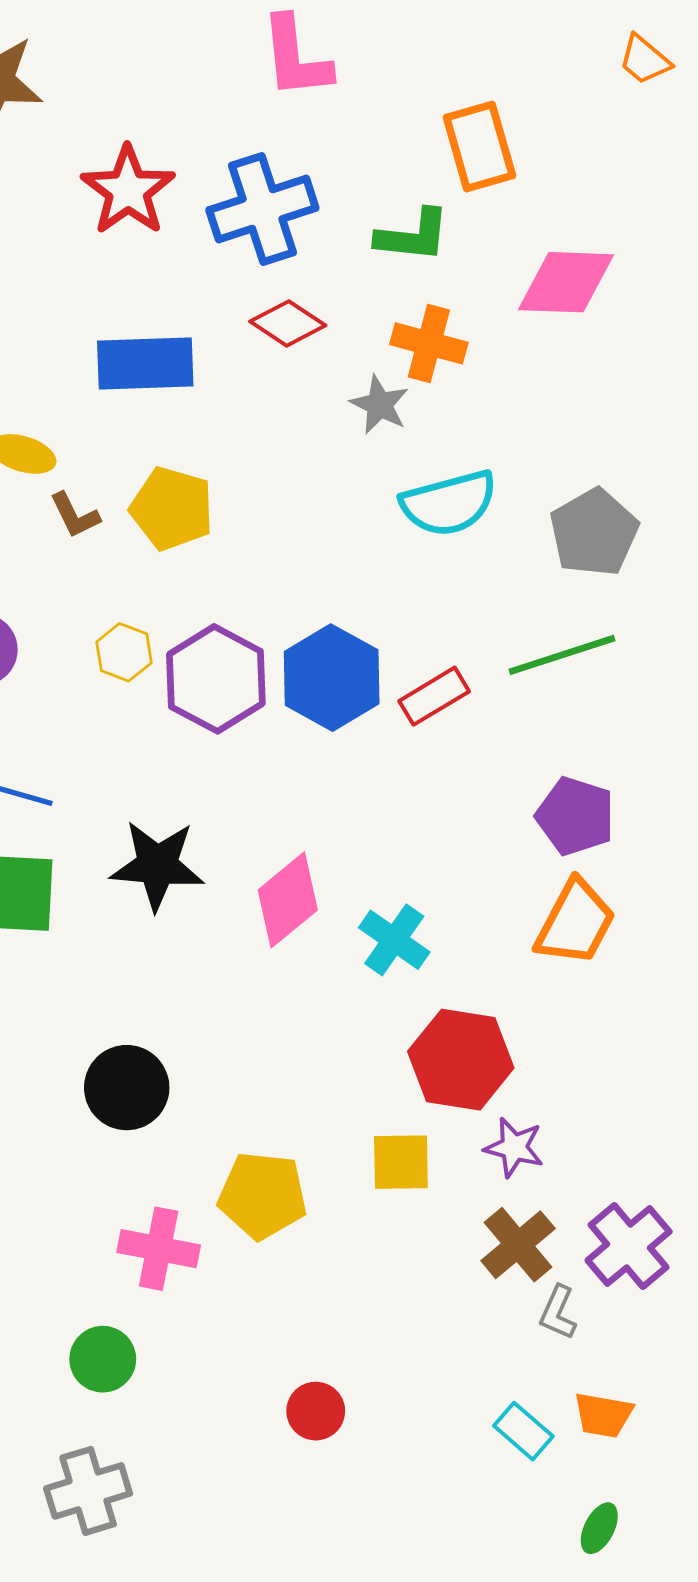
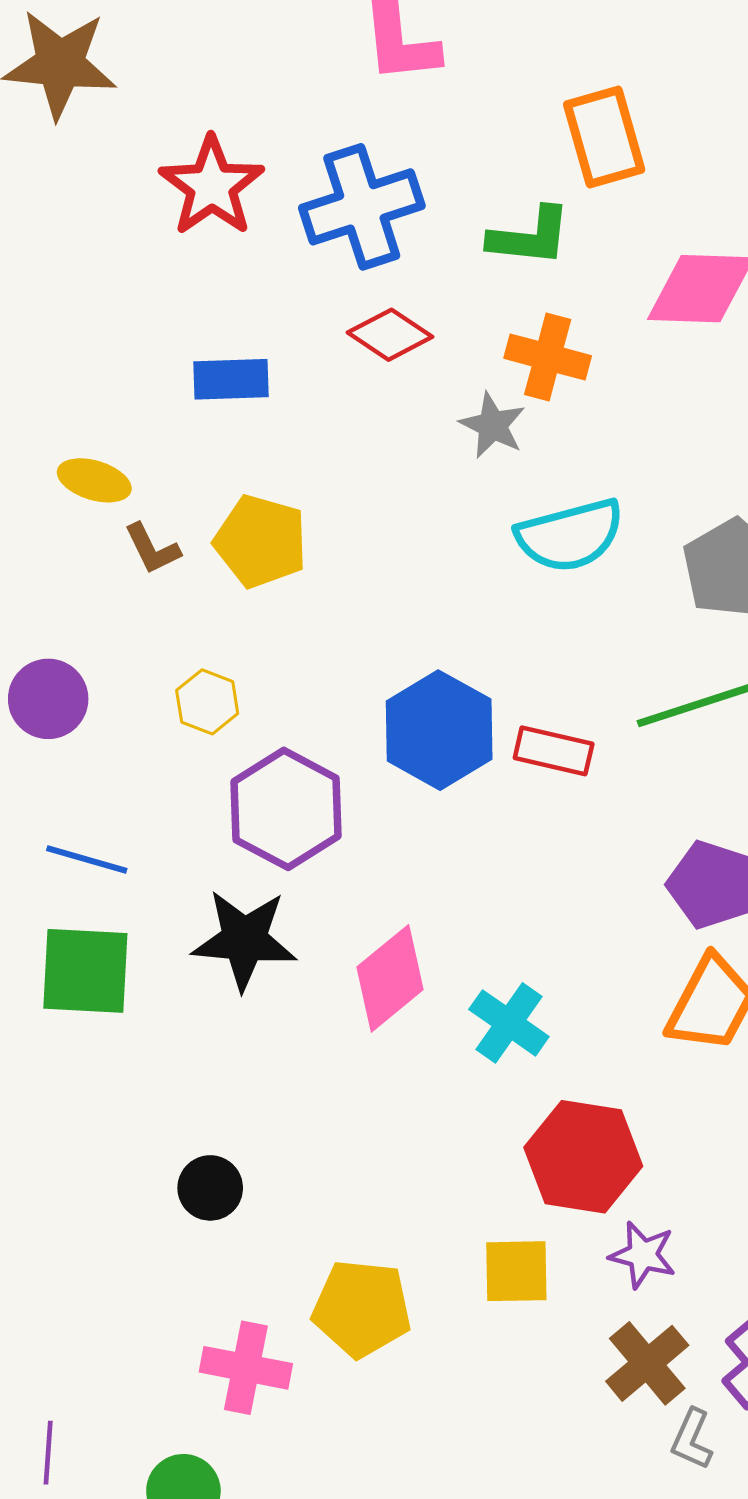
blue rectangle: (145, 363) -> (231, 379), size x0.7
purple hexagon: (216, 679) -> (286, 809), moved
red rectangle: (434, 696) -> (554, 751), turned 44
black circle: (127, 1088) -> (210, 1188), size x0.7

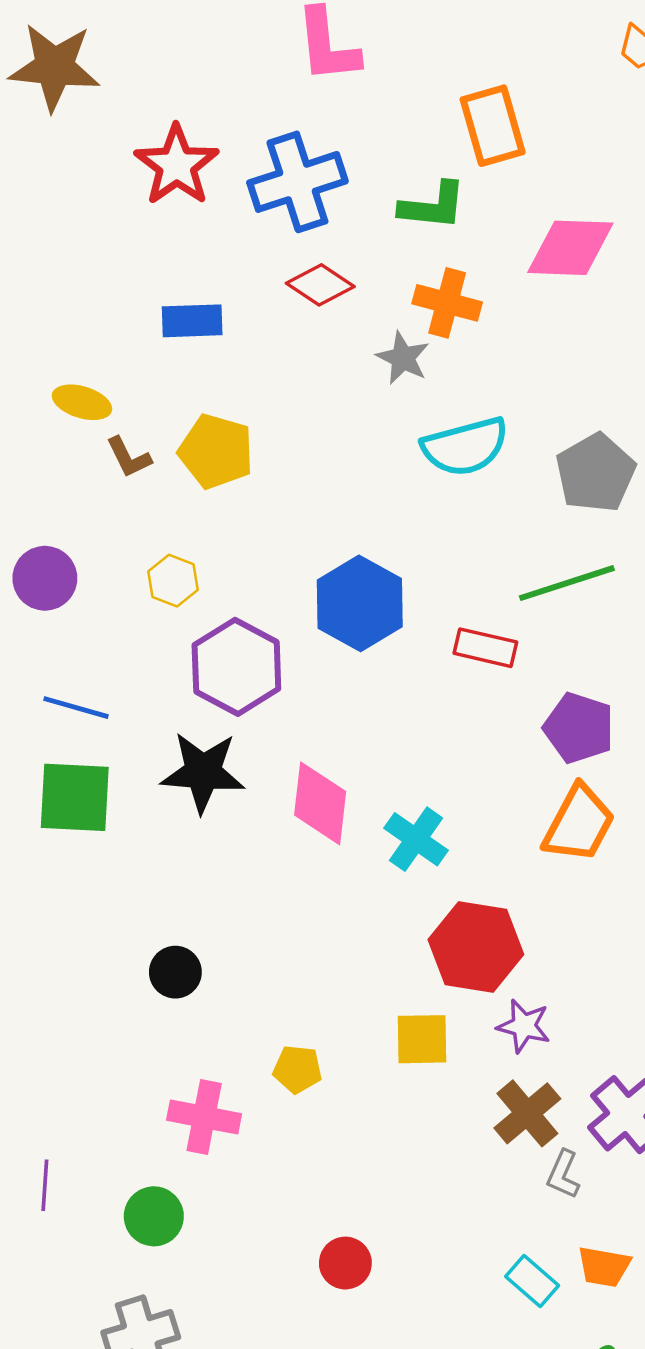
red rectangle: (554, 751) -> (485, 648), moved
pink diamond: (390, 978) -> (320, 803), turned -44
yellow pentagon: (362, 1308) -> (297, 1069), size x0.6

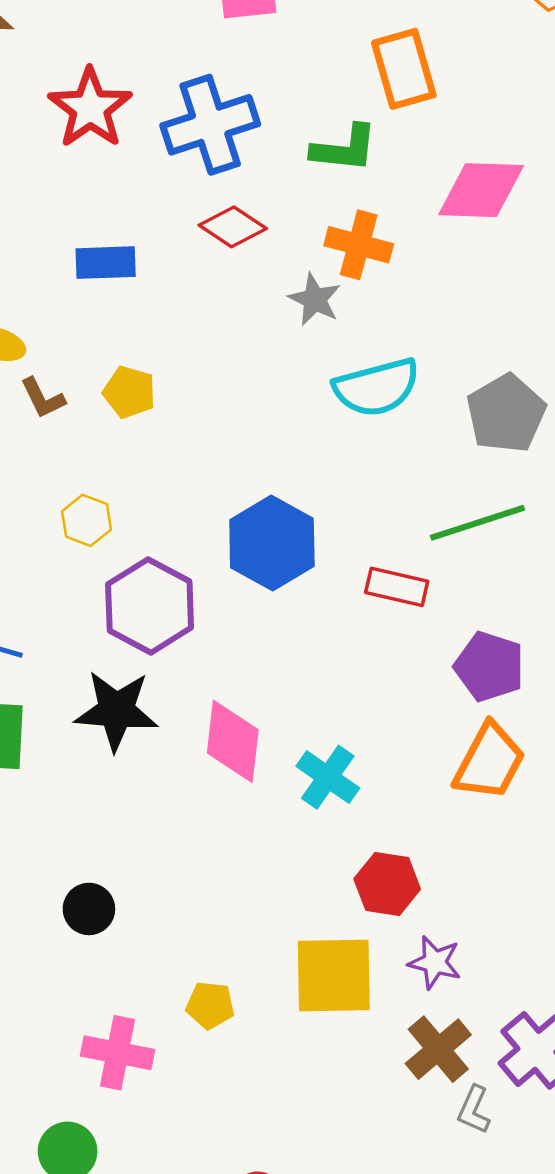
yellow pentagon: (216, 451) -> (129, 392), size x0.7
red hexagon: (476, 947) -> (387, 884), size x0.7
yellow square: (422, 1039) -> (334, 975), size x1.5

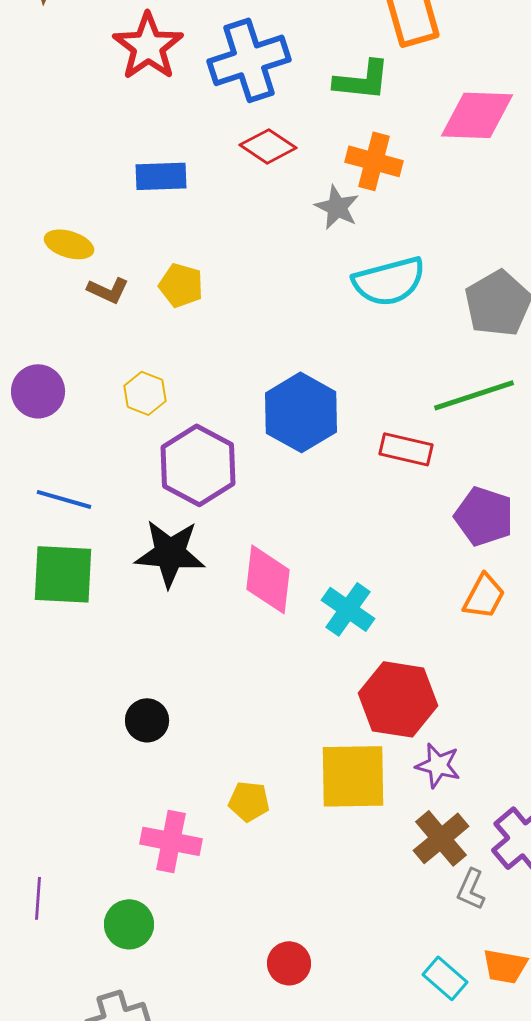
brown L-shape: (43, 398) -> (108, 290), turned -39
orange trapezoid: (489, 762) -> (484, 596), size x0.7
red hexagon: (387, 884) -> (398, 699), size x1.4

